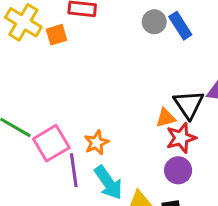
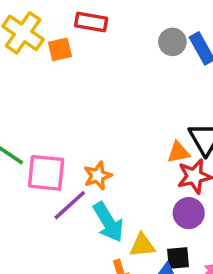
pink square: (51, 143) -> (46, 173), turned 33
purple line: (74, 170) -> (70, 205), turned 52

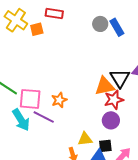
orange triangle: (178, 152) -> (105, 86), size x1.5
purple line: (70, 205) -> (44, 117), turned 70
cyan arrow: (108, 222) -> (21, 120), moved

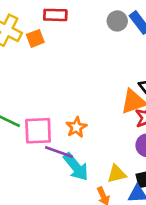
cyan arrow: (21, 120) -> (76, 167), moved

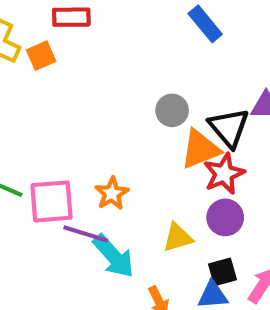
gray circle: (117, 21) -> (172, 110), moved
yellow triangle: (117, 174) -> (178, 238), moved

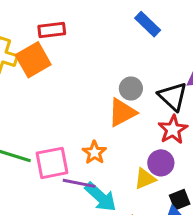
orange square: (41, 56) -> (33, 60), size x1.6
orange triangle: (200, 149) -> (122, 112), moved
purple circle: (225, 217) -> (161, 163), moved

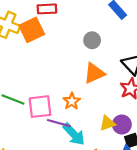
gray circle: (131, 88) -> (92, 40), moved
purple circle: (161, 163) -> (122, 125), moved

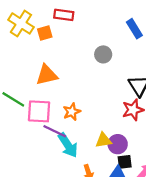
orange square: (32, 30) -> (45, 33), size x0.6
orange triangle: (94, 73) -> (47, 75), moved

